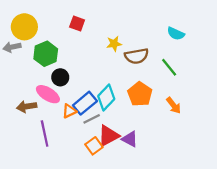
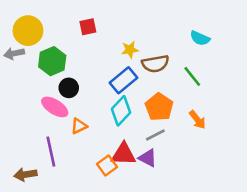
red square: (77, 23) -> (88, 27), turned -32
blue rectangle: (85, 103) -> (124, 80), moved
brown arrow: (27, 107) -> (25, 174), moved
gray line: (92, 119) -> (155, 135), moved
red triangle: (108, 136) -> (124, 154), turned 30

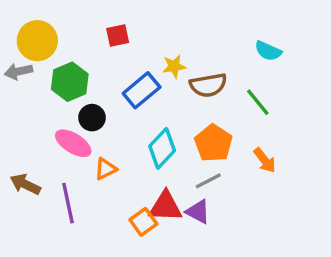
blue rectangle: (124, 80) -> (142, 90), moved
brown arrow: (25, 174) -> (25, 184), moved, turned 35

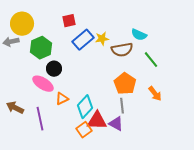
cyan semicircle: (268, 51) -> (139, 35), moved
blue rectangle: (142, 90) -> (83, 40), moved
cyan diamond: (162, 148) -> (85, 107), moved
gray line: (208, 181) -> (122, 106), turned -70

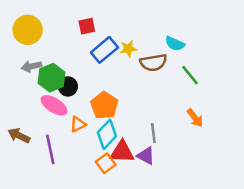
gray arrow: (11, 42) -> (31, 66), moved
green hexagon: (41, 48) -> (52, 78), moved
orange pentagon: (125, 84) -> (104, 105), moved

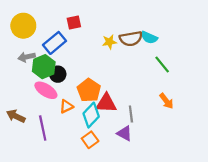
blue rectangle: (104, 50) -> (55, 43), moved
brown semicircle: (153, 63) -> (131, 39), moved
red triangle: (122, 152) -> (106, 103), moved

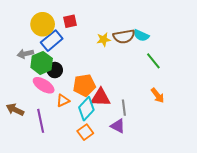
yellow circle: (23, 26) -> (43, 24), moved
orange pentagon: (89, 90) -> (84, 85), turned 30

